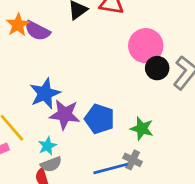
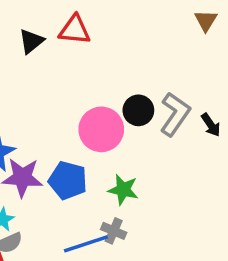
pink circle: (146, 46) -> (101, 129), moved

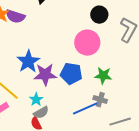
black circle: (138, 110) -> (99, 15), moved

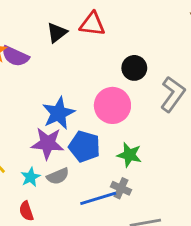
blue star: (28, 61) -> (58, 113), moved
gray semicircle: (41, 112) -> (58, 176), moved

